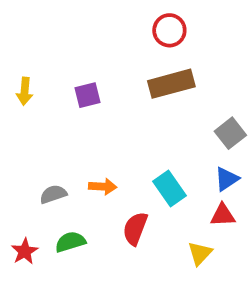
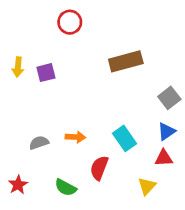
red circle: (169, 30) -> (70, 22), moved
purple square: (87, 95) -> (46, 73), moved
green semicircle: (70, 242) -> (66, 188), moved, turned -135

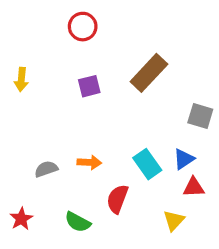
brown rectangle: (126, 61) -> (149, 73), turned -32
purple square: (46, 73) -> (89, 86), moved
gray square: (169, 98) -> (200, 116), turned -35
blue triangle: (166, 131) -> (184, 159), moved

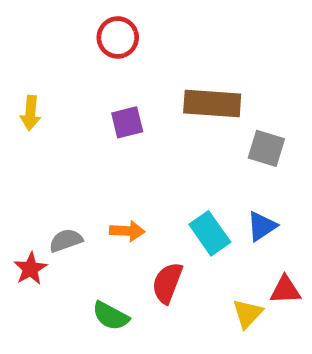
brown rectangle: (149, 73) -> (212, 104), turned 51
gray square: (200, 116) -> (266, 148), moved
red triangle: (194, 187) -> (285, 290), moved
red star: (21, 219) -> (30, 269), moved

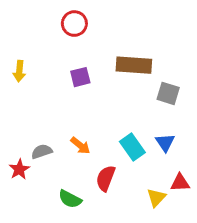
blue triangle: (262, 226) -> (165, 143), turned -30
orange arrow: (127, 231) -> (80, 146), turned 36

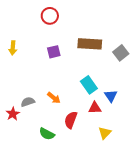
gray square: (168, 93) -> (121, 53), moved, turned 35
cyan rectangle: (132, 147) -> (89, 85), moved
red triangle: (180, 183) -> (95, 108), moved

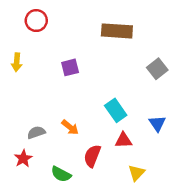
red circle: (50, 16) -> (36, 21), moved
brown rectangle: (90, 44) -> (117, 31), moved
blue triangle: (111, 96) -> (157, 123), moved
red star: (13, 114) -> (23, 159), moved

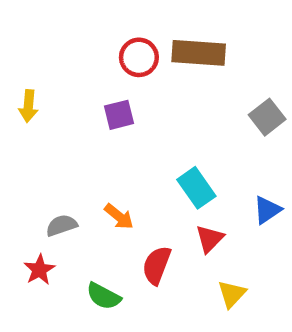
red circle: (36, 21) -> (139, 57), moved
blue triangle: (157, 123) -> (267, 210), turned 30
red triangle: (123, 140) -> (210, 239), turned -42

